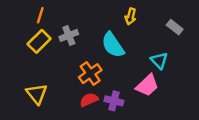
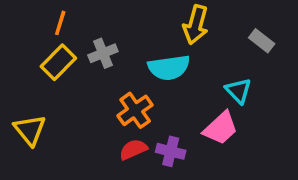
yellow arrow: (131, 16) -> (196, 25), size x1.5
cyan semicircle: (113, 45) -> (169, 68), turned -64
yellow triangle: (37, 94) -> (30, 130), moved

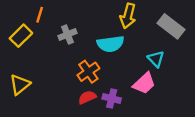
gray rectangle: (262, 41) -> (171, 26), size x1.6
yellow rectangle: (58, 62) -> (21, 36), moved
yellow triangle: (30, 130) -> (20, 85), turned 30

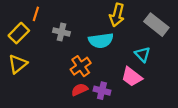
gray cross: (67, 35) -> (61, 32), turned 35
pink trapezoid: (144, 83) -> (132, 77), turned 80
yellow triangle: (20, 85) -> (18, 64), moved

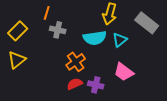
orange line: (36, 14) -> (47, 13), moved
cyan triangle: (143, 54) -> (120, 40), moved, turned 35

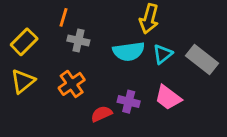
gray rectangle: (147, 23) -> (202, 60), moved
orange cross: (76, 62) -> (72, 84), moved
purple cross: (96, 85) -> (129, 102), moved

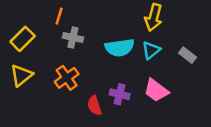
yellow arrow: (149, 19) -> (154, 17), moved
gray rectangle: (202, 60) -> (188, 55), size x0.6
red semicircle: (102, 114) -> (94, 106), turned -84

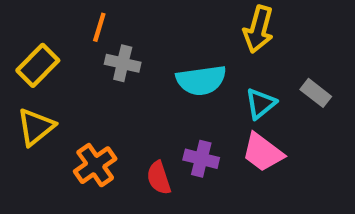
cyan triangle: (151, 50) -> (261, 104), moved
orange cross: (67, 78) -> (95, 165), moved

